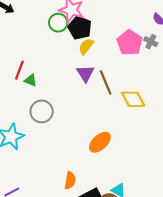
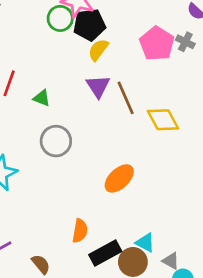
black pentagon: (80, 28) -> (89, 25), turned -30
green triangle: (31, 80) -> (42, 98), moved
gray circle: (42, 111) -> (56, 141), moved

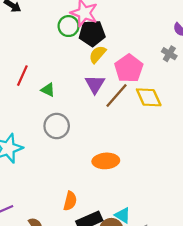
pink pentagon: (157, 44) -> (129, 68), moved
brown line: (126, 98) -> (117, 95), turned 60
yellow diamond: (163, 120) -> (149, 97), moved
orange ellipse: (119, 178) -> (106, 161), turned 35

